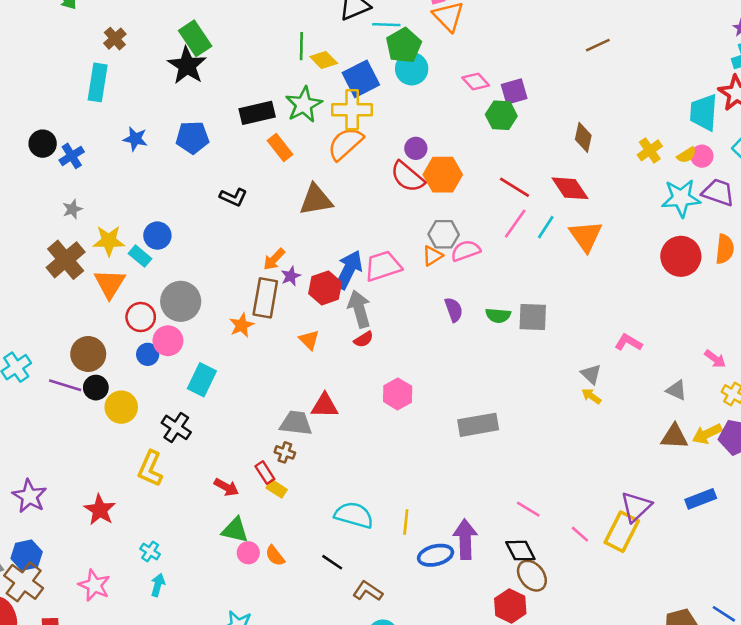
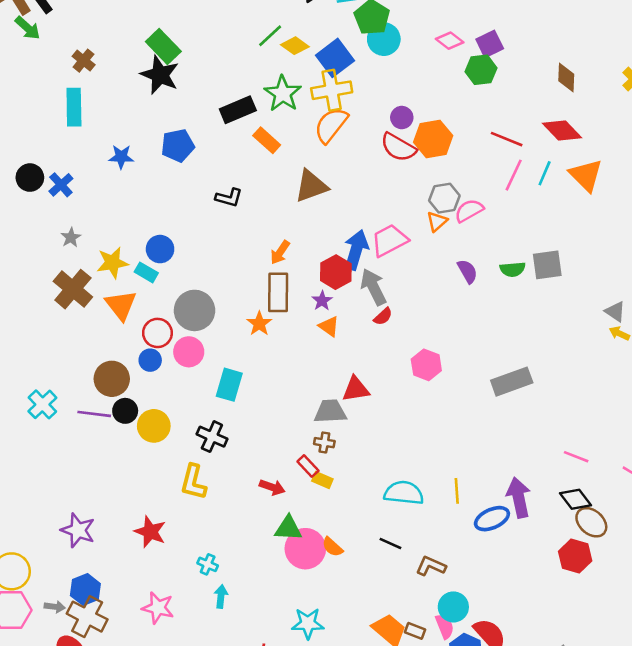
green line: (301, 46) -> (270, 36), turned 56
purple star: (291, 276) -> (322, 301), moved
blue circle: (148, 354) -> (150, 360), moved
pink circle: (248, 553) -> (305, 549), size x1.8

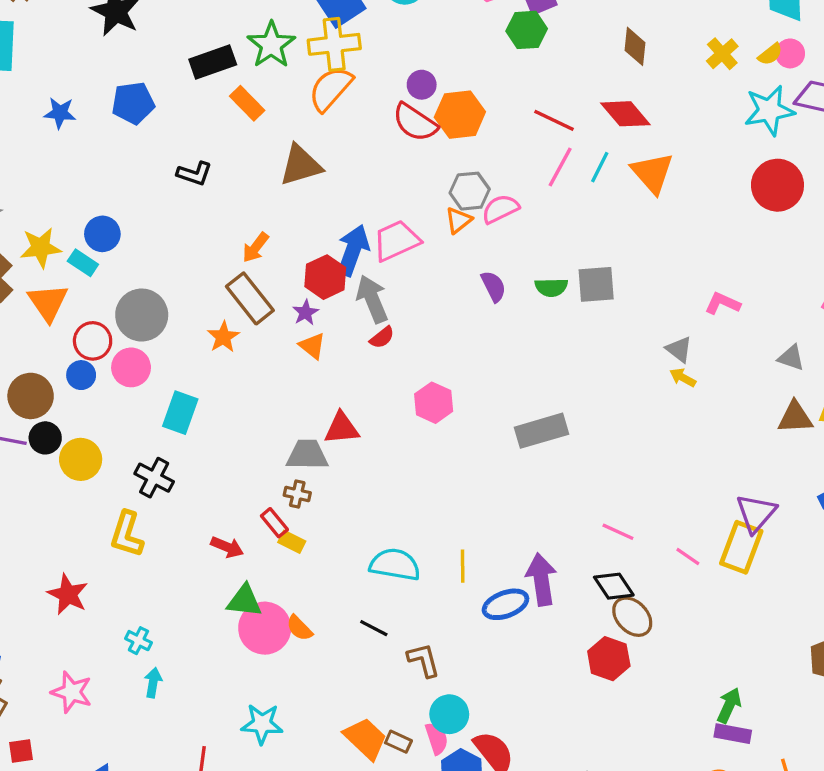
brown rectangle: (278, 292) -> (250, 298), turned -42
brown L-shape: (431, 566) -> (424, 660), turned 48

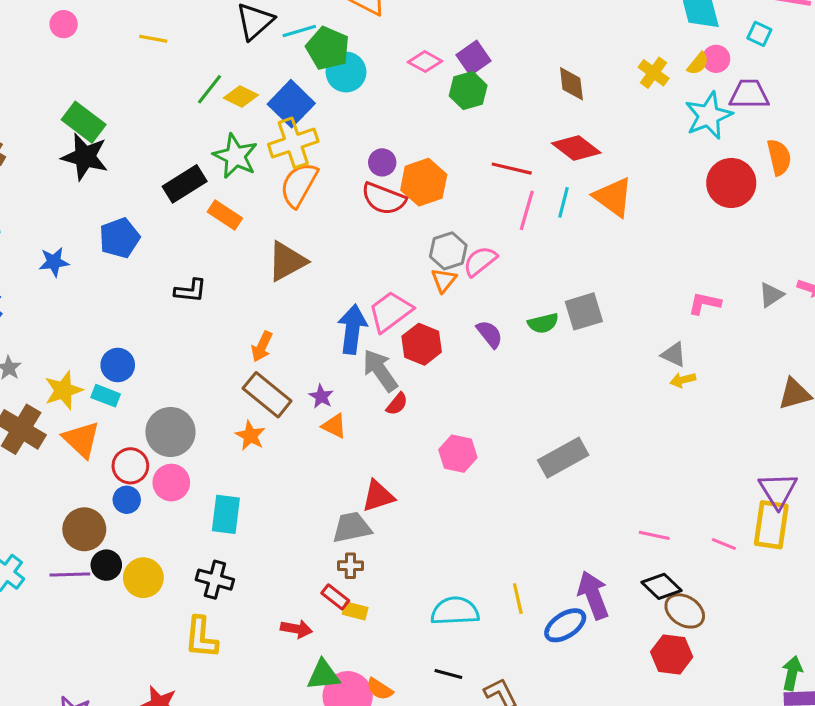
red hexagon: (325, 277) -> (422, 344), moved
gray triangle: (791, 358) -> (771, 295), moved, turned -40
yellow arrow: (683, 378) -> (683, 380), turned -30

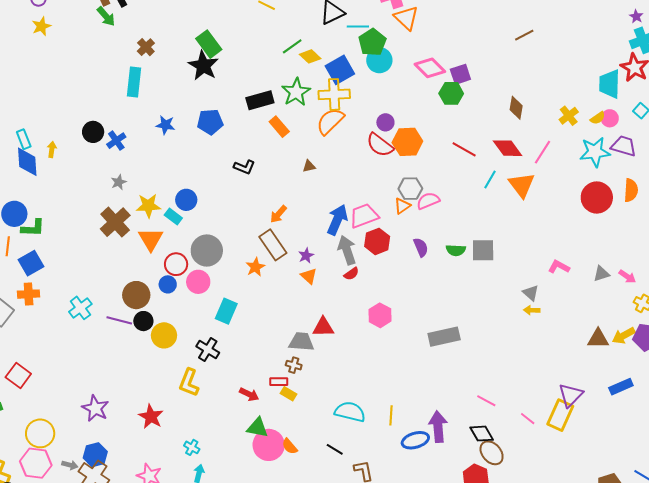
pink diamond: (425, 62) -> (430, 68), size x1.4
pink line: (527, 210) -> (542, 152), moved
brown triangle: (287, 261) -> (309, 166), size x0.5
red rectangle: (335, 597) -> (279, 382), turned -54

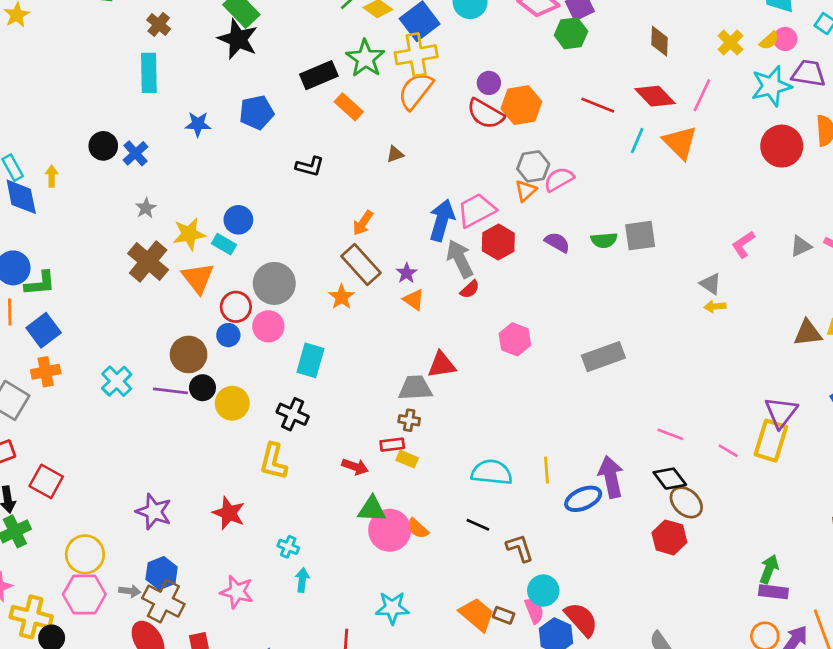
purple semicircle: (421, 247) -> (557, 242), turned -30
pink L-shape: (559, 267) -> (743, 244), turned -55

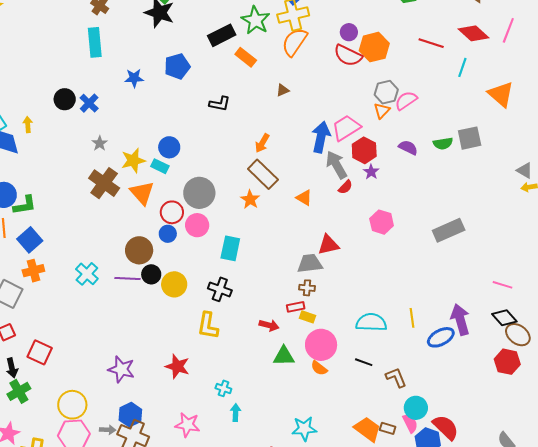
orange triangle: (680, 142) -> (501, 94), moved
purple star: (407, 273) -> (371, 172), moved
pink circle: (390, 530) -> (321, 345), moved

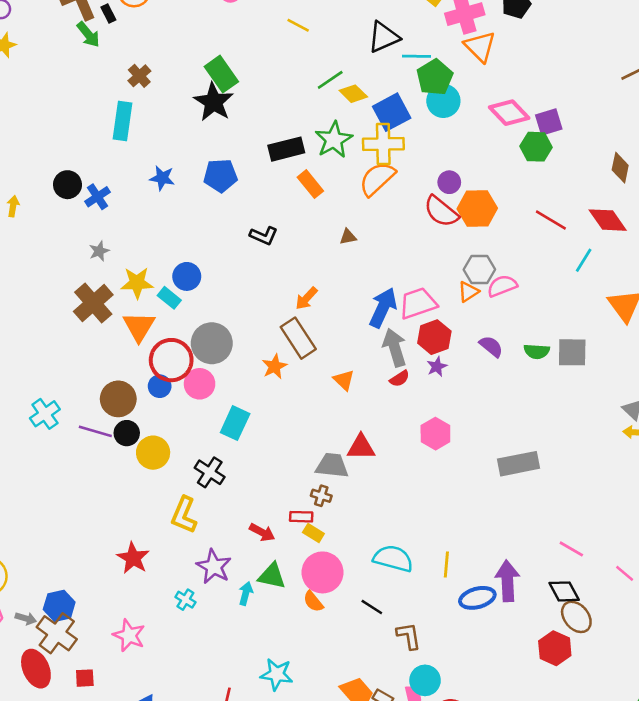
red circle: (172, 212) -> (171, 360), size x1.4
purple star: (121, 369) -> (214, 567), moved
cyan arrow: (236, 413) -> (246, 593), moved

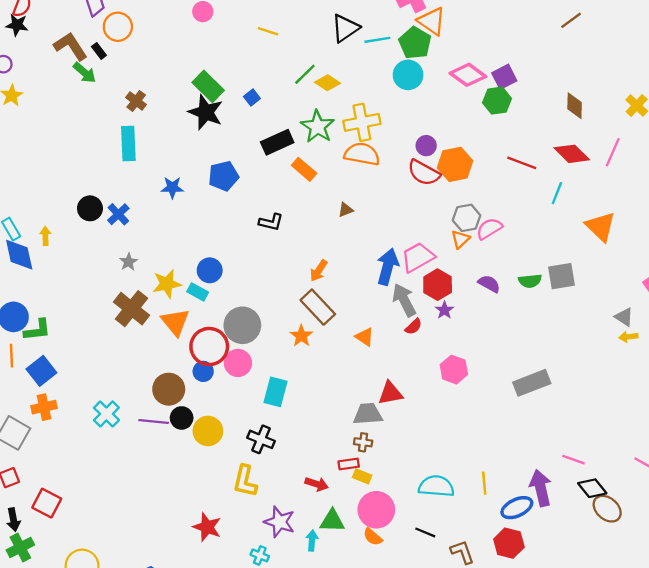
green pentagon: (435, 77) -> (415, 43), moved
blue square: (392, 112) -> (252, 98), moved, size x0.5
orange semicircle: (377, 179) -> (362, 154), turned 64
pink line: (571, 549) -> (574, 460), moved
red hexagon: (555, 648) -> (509, 543), moved

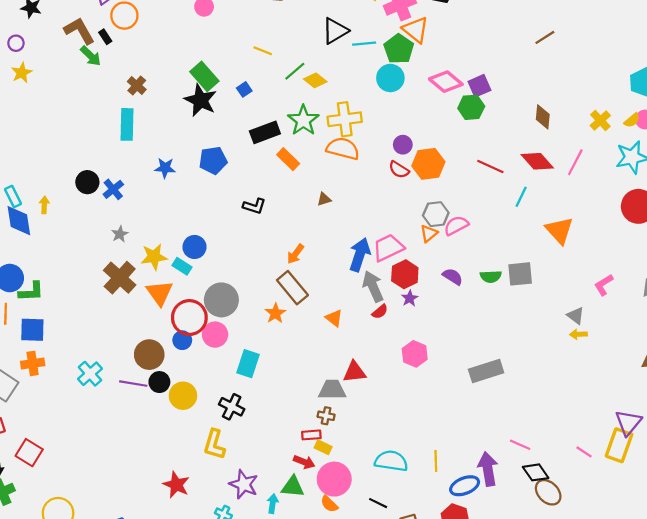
yellow line: (268, 31) -> (263, 51), moved
red semicircle: (424, 173) -> (399, 170), size x0.7
blue square: (41, 371) -> (32, 330), turned 36
red arrow: (317, 484) -> (304, 462), moved

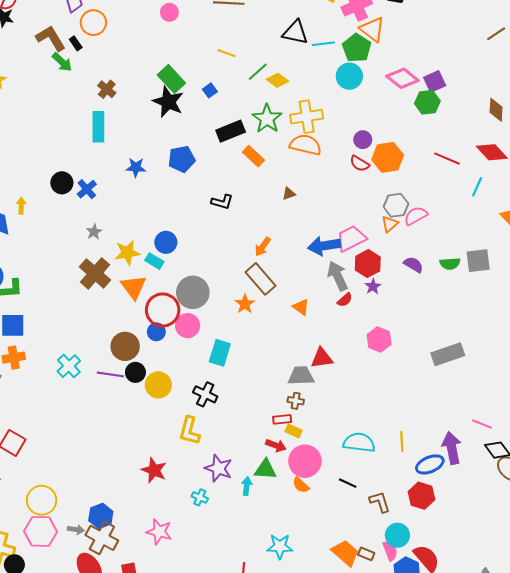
black triangle: (335, 31) -> (295, 32), turned 44
blue arrow: (360, 255) -> (324, 246), turned -116

